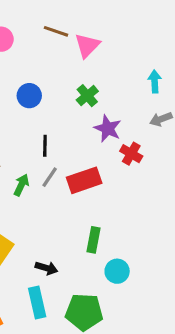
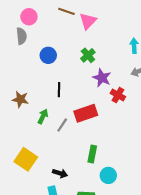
gray line: (50, 177) -> (62, 125), moved

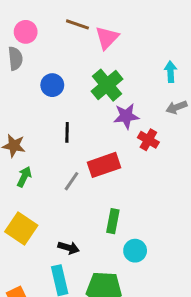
green cross: (88, 55) -> (107, 85), size x1.5
purple star: (102, 78) -> (126, 116), turned -30
green arrow: (43, 116) -> (24, 177), moved

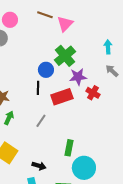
blue circle: (52, 85) -> (46, 70), moved
gray arrow: (176, 107) -> (112, 71), turned 64
red rectangle: (104, 165) -> (62, 97), moved
cyan circle: (135, 251) -> (84, 168), size x1.5

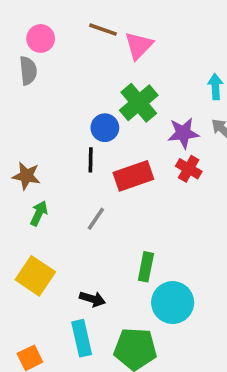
purple star: (78, 77) -> (183, 133), moved

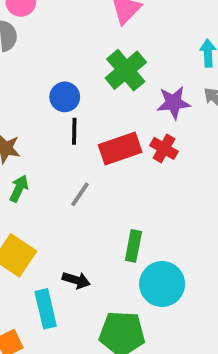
blue circle: (105, 128) -> (65, 97), moved
red cross: (189, 169) -> (164, 148), moved
cyan rectangle: (82, 338) -> (46, 309), moved

